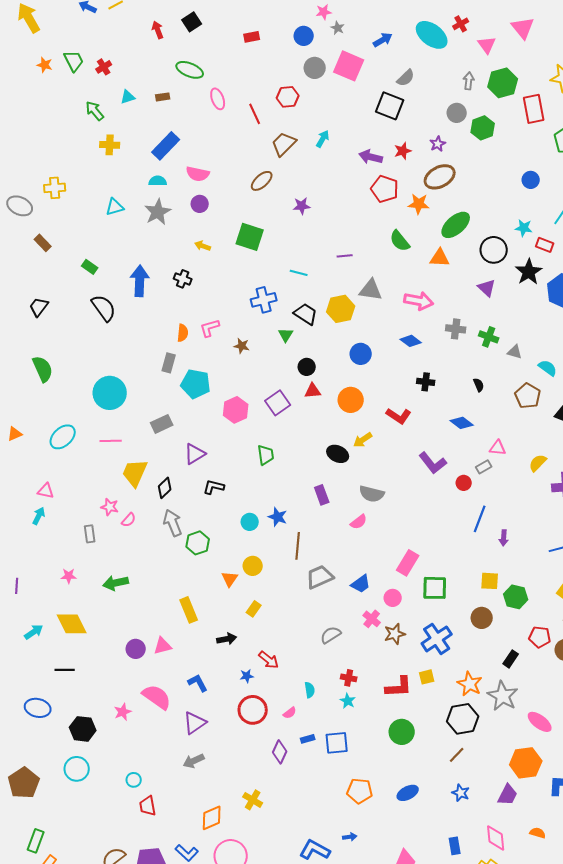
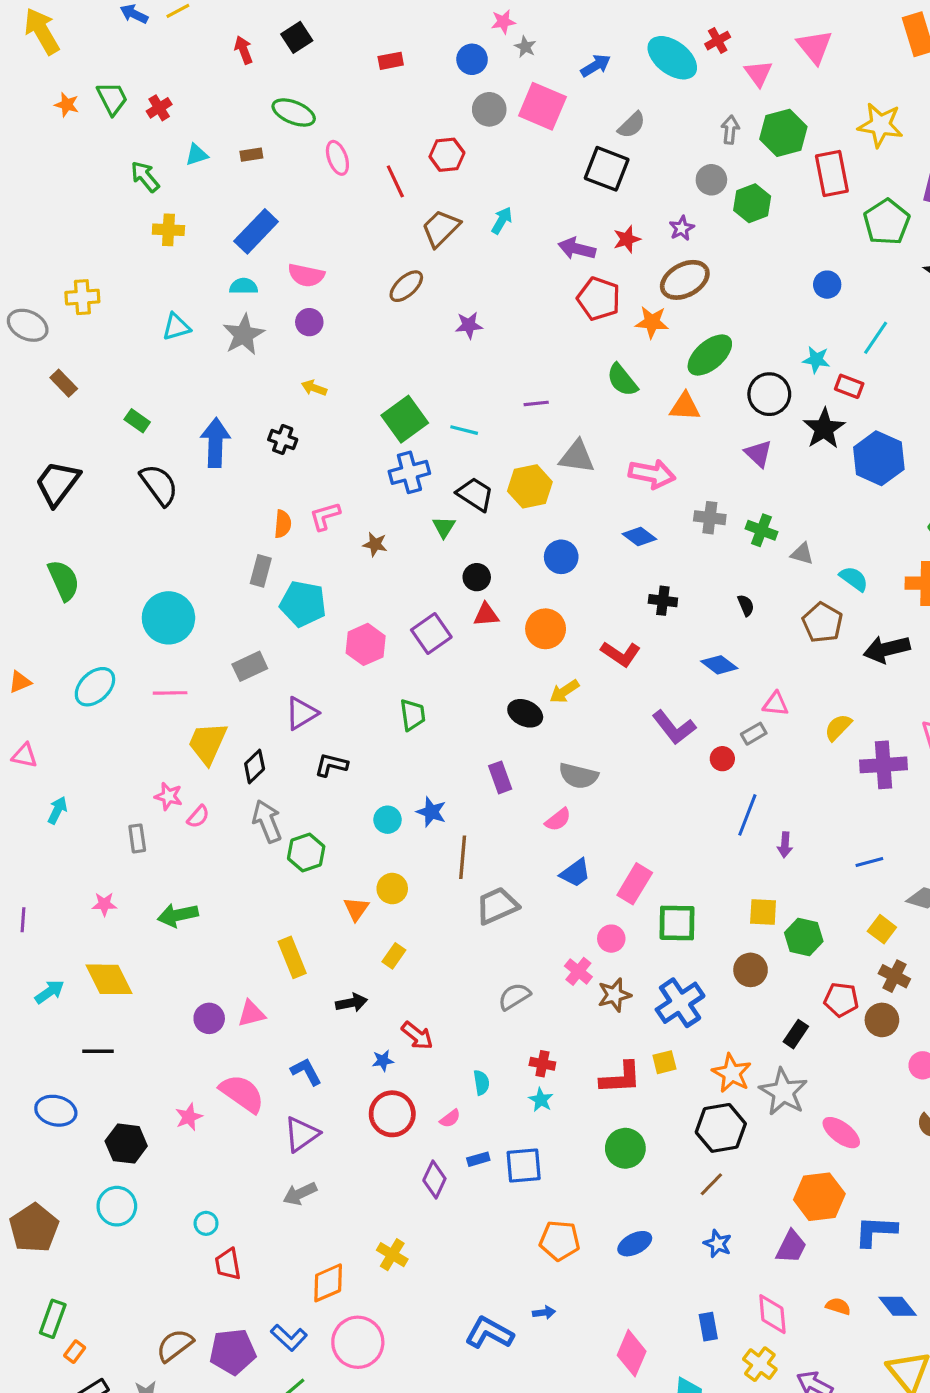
green square: (250, 237) -> (405, 419), moved, turned 36
black trapezoid: (39, 307) -> (57, 483), size x1.5
pink triangle: (46, 491) -> (25, 756), moved
blue trapezoid: (361, 584) -> (575, 873), moved

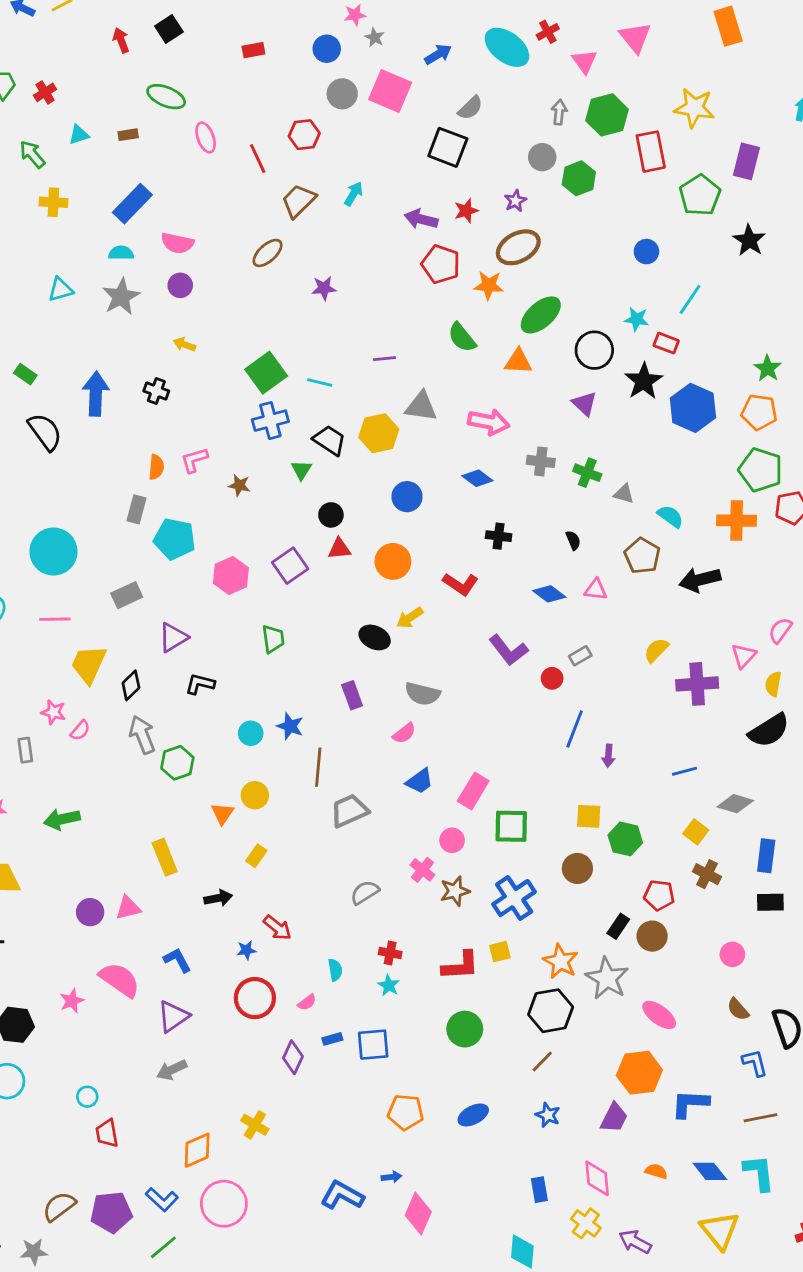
pink triangle: (776, 704) -> (596, 590), moved
brown circle: (882, 1020) -> (652, 936), moved
pink diamond: (632, 1353) -> (418, 1214), moved

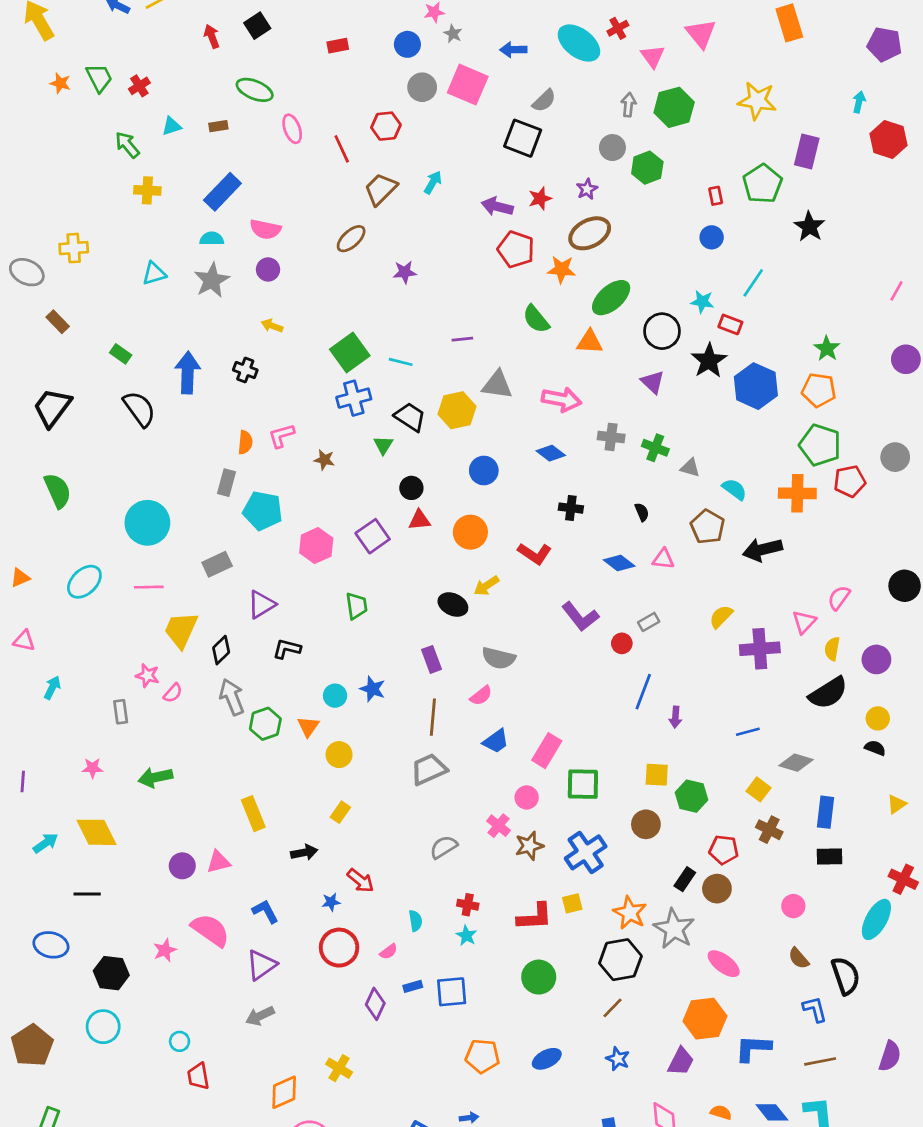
blue arrow: (438, 54) -> (513, 50), turned -150
red rectangle: (651, 152) -> (716, 196), moved, size x0.5
brown line: (318, 767) -> (433, 717), moved
orange triangle: (222, 814) -> (308, 726), moved

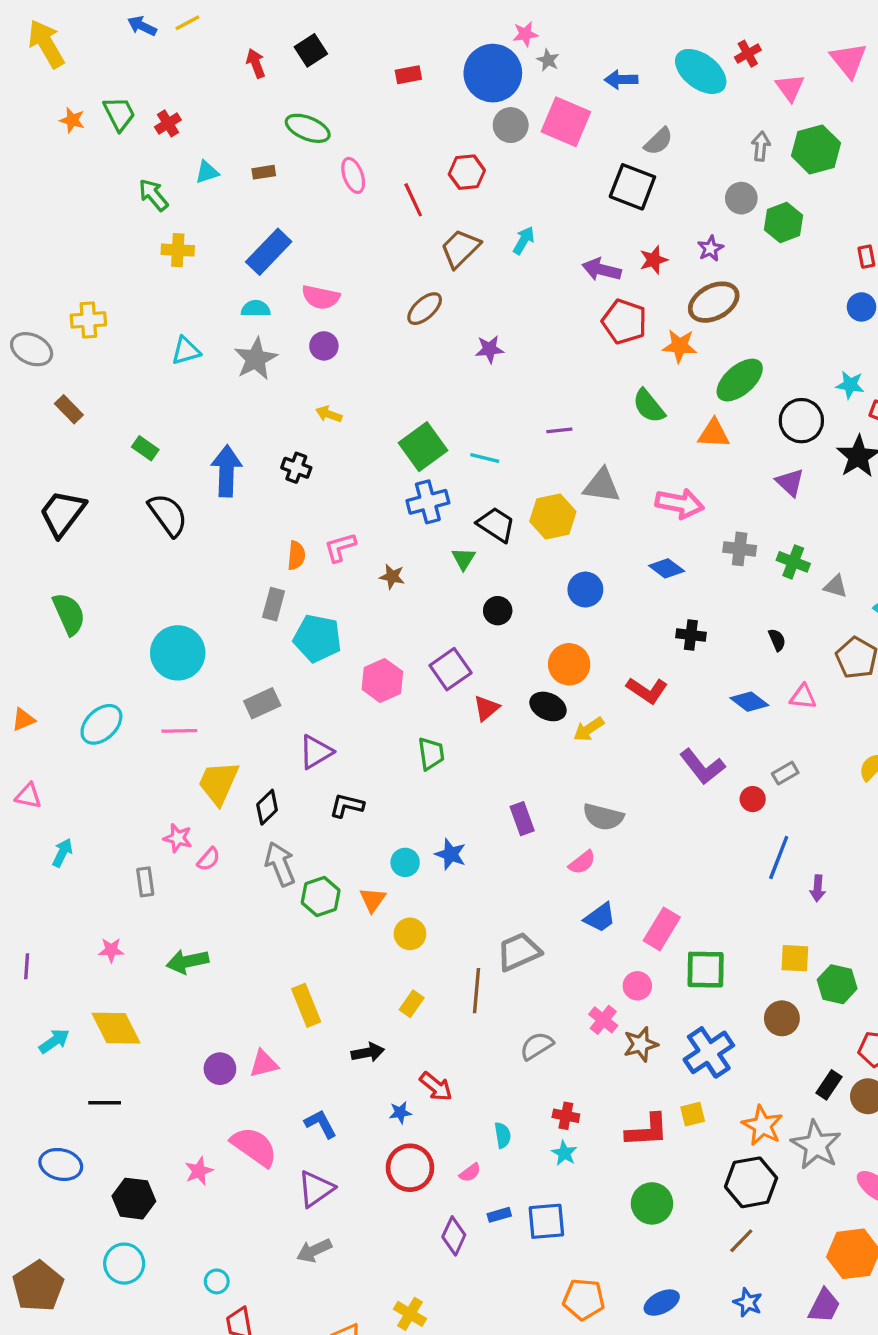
blue circle: (407, 44) -> (493, 73), size x1.8
red triangle: (419, 520) -> (486, 708), moved, turned -35
black ellipse: (453, 605) -> (548, 706), moved
brown line: (433, 717) -> (477, 991), moved

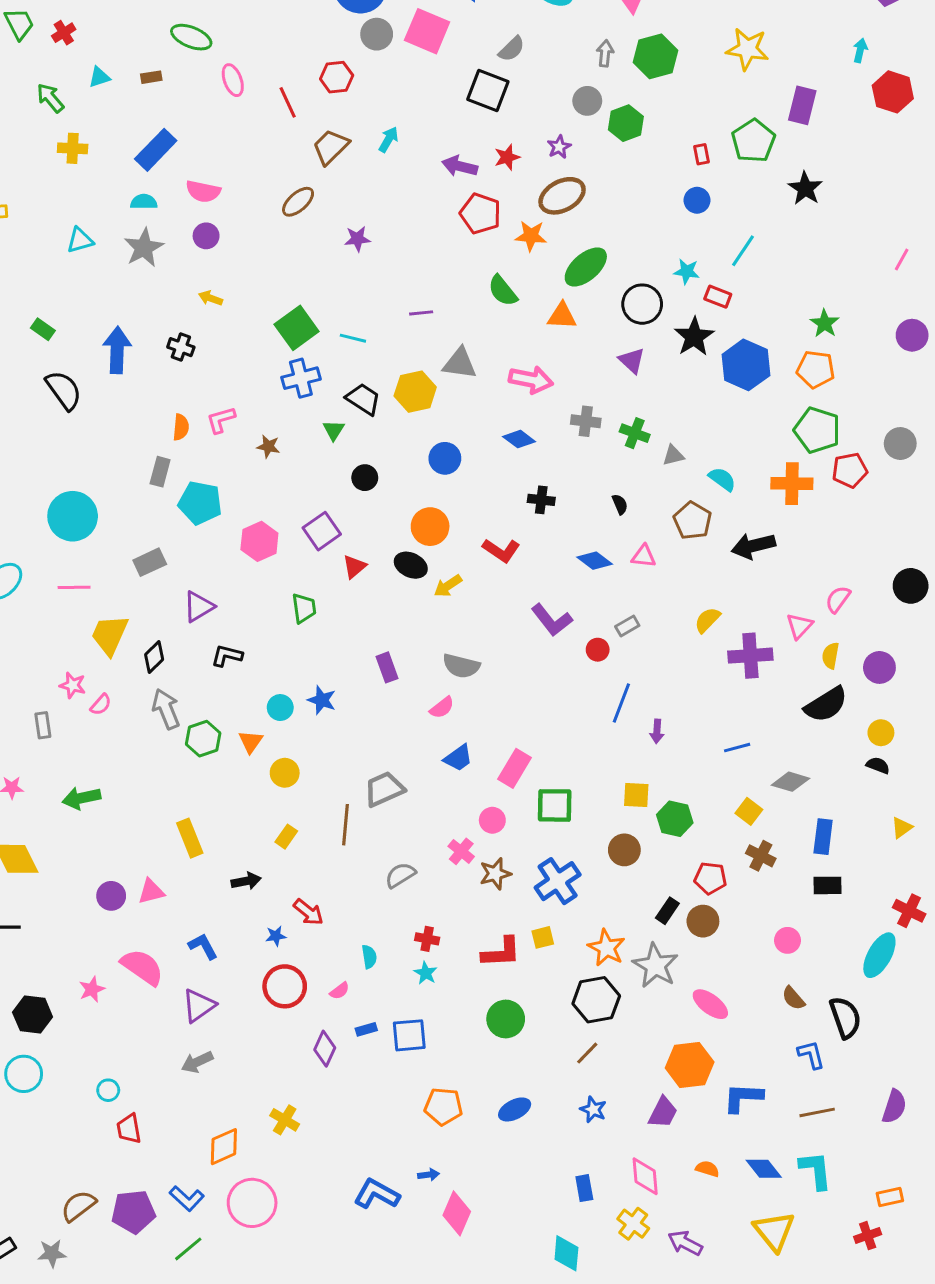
gray triangle: (835, 586) -> (673, 455), turned -30

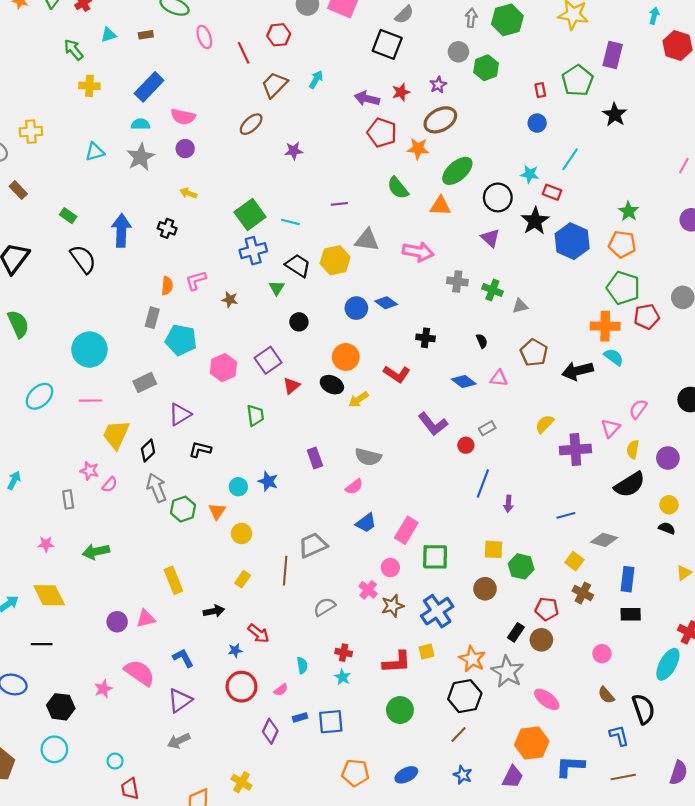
blue diamond: (519, 439) -> (386, 303), moved
cyan semicircle: (722, 479) -> (614, 357), moved

